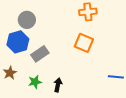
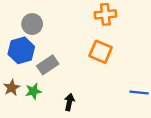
green star: (35, 82) -> (33, 91), moved

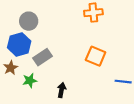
orange square: (101, 52) -> (96, 56), moved
brown star: (12, 88) -> (11, 68), moved

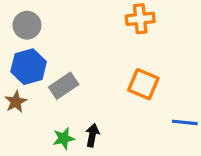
gray circle: (29, 21) -> (27, 25), moved
green star: (30, 81) -> (64, 138), moved

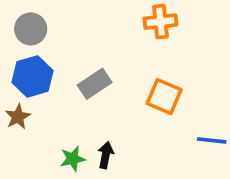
gray rectangle: (64, 86) -> (95, 84), moved

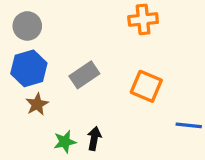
brown star: (18, 117) -> (37, 104), moved

